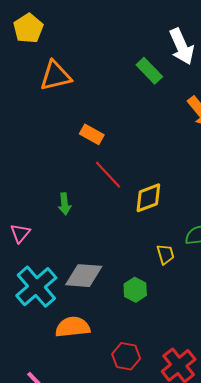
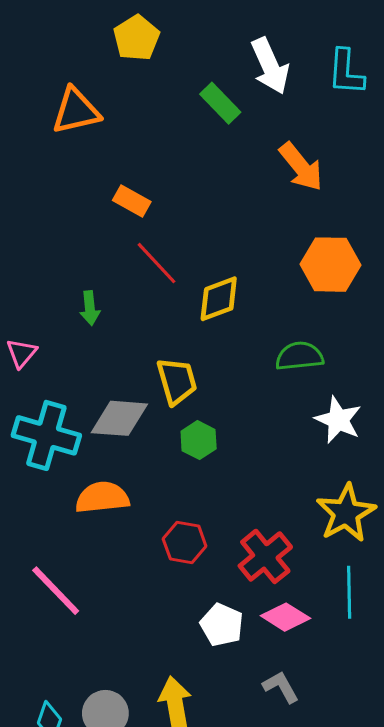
yellow pentagon: (28, 28) -> (136, 38), moved
yellow trapezoid: (165, 254) -> (177, 381), moved, size x1.5
cyan cross: (36, 287) -> (46, 435), turned -33

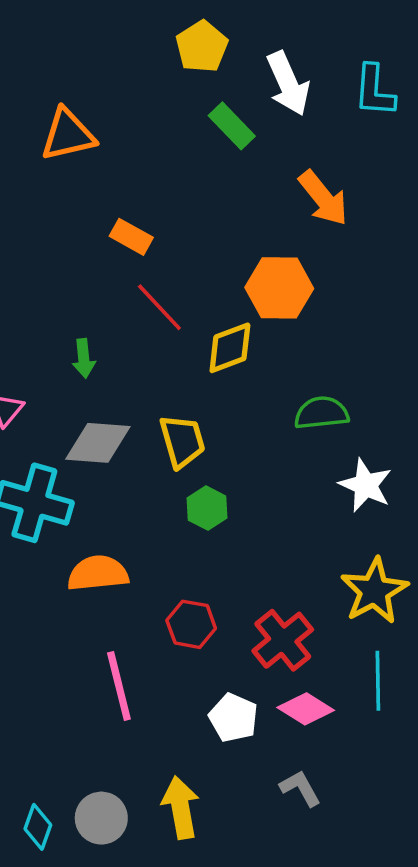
yellow pentagon: (136, 38) -> (202, 47), moved
orange hexagon: (330, 265) -> (279, 288), moved
gray diamond: (119, 418) -> (98, 443), moved
pink line: (56, 591) -> (119, 686), moved, turned 30

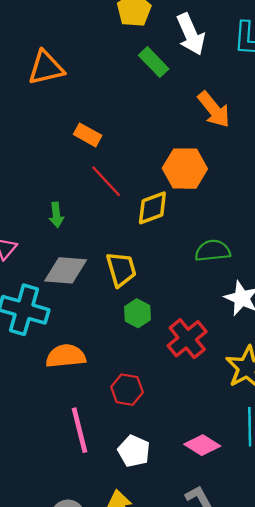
red cross: (283, 640) -> (187, 339), moved
white pentagon: (233, 718) -> (134, 451), moved

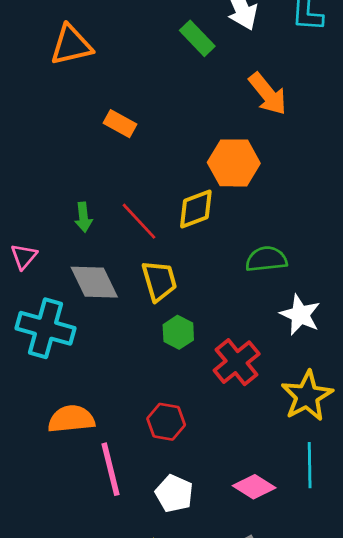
red line: (106, 181) -> (139, 221), moved
gray diamond: (66, 270) -> (94, 282), turned 60
orange semicircle: (66, 356) -> (71, 419), moved

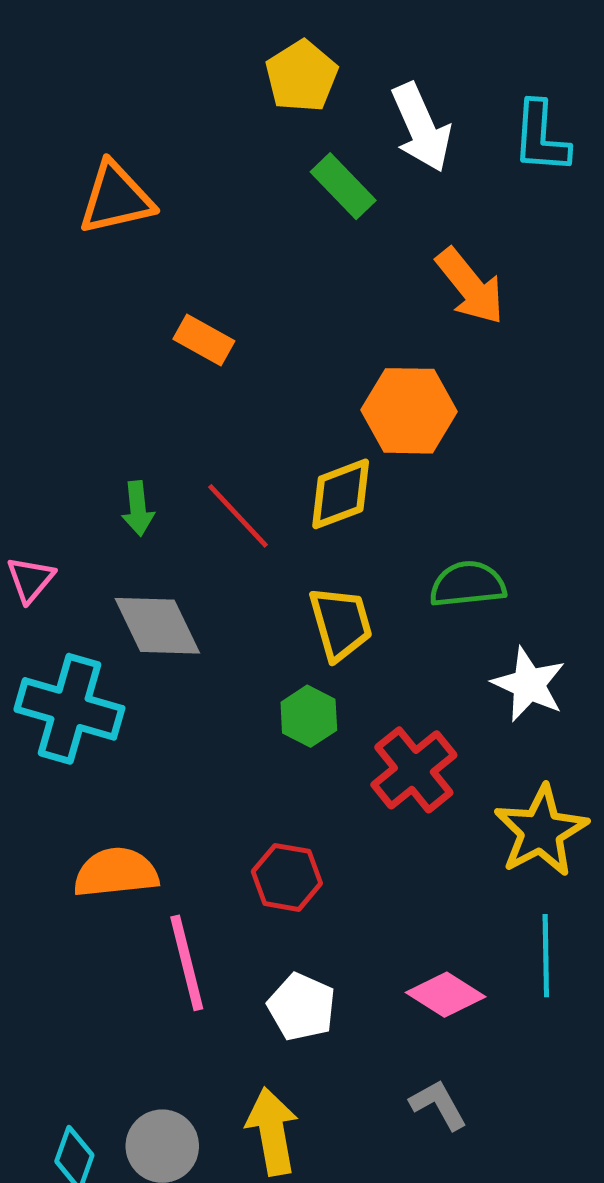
yellow trapezoid: (159, 281) -> (341, 623), moved

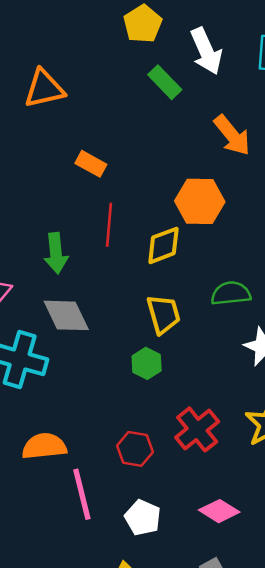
green arrow: (138, 509) -> (56, 253), size x1.4
red line: (238, 516) -> (109, 225), moved, turned 48
red cross: (414, 770) -> (197, 429), moved

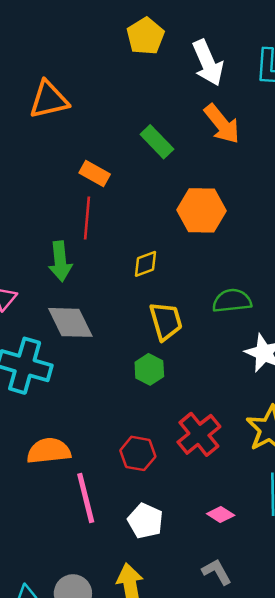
green rectangle: (165, 82) -> (157, 142), moved
orange arrow: (232, 135) -> (222, 124), moved
red line: (109, 225) -> (87, 218), moved
yellow diamond: (163, 245) -> (145, 264), moved, size x0.7
pink diamond: (219, 511) -> (221, 515), size x0.7

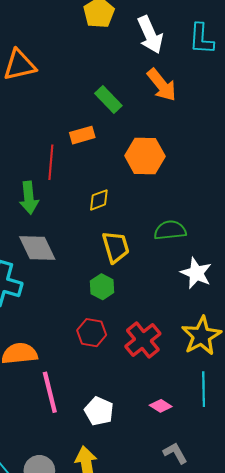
orange rectangle: (95, 174) -> (82, 135), moved, turned -45
red hexagon: (138, 453) -> (92, 333), moved
gray L-shape: (217, 572) -> (175, 453), moved

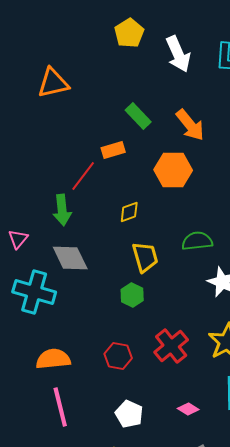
orange arrow: (162, 85) -> (190, 125), moved
red line: (51, 162) -> (83, 176), turned 32
red hexagon: (92, 333) -> (118, 356), moved
pink line: (50, 392) -> (60, 407), moved

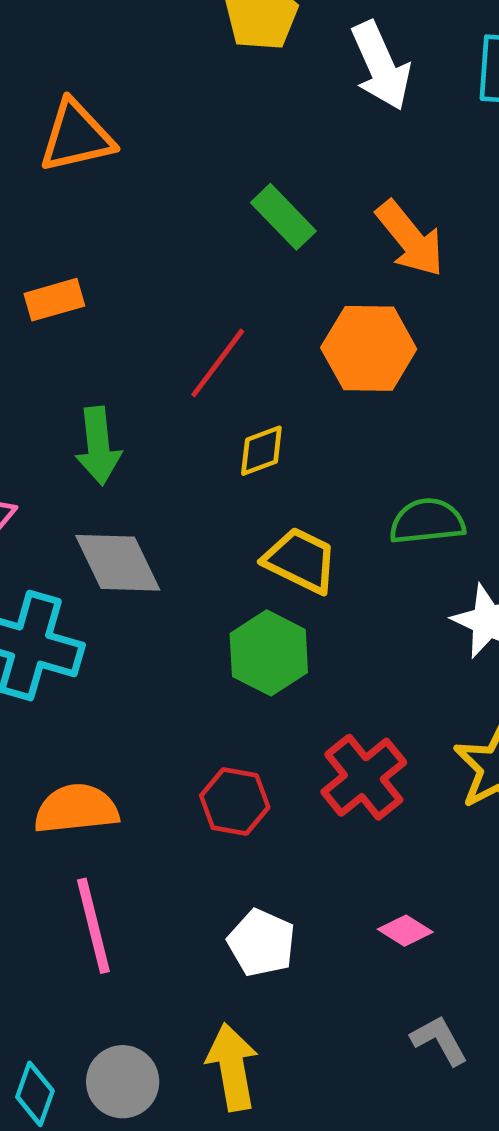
orange rectangle: (113, 150) -> (54, 300), moved
red line: (83, 176) -> (218, 363), moved
yellow trapezoid: (145, 257) -> (300, 560), turned -48
green hexagon: (132, 295) -> (269, 653), size x1.4

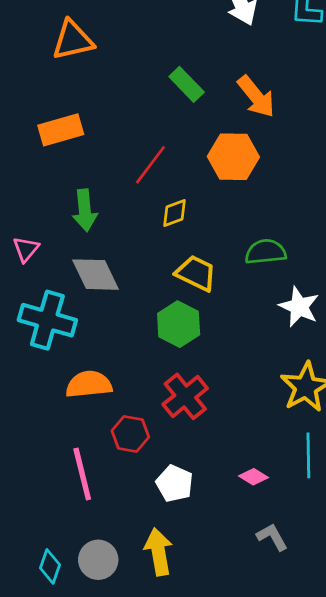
orange rectangle: (54, 300) -> (61, 130), size x1.4
red cross: (364, 777) -> (185, 396), moved
red hexagon: (235, 802) -> (130, 434), moved
orange semicircle: (76, 809) -> (89, 384), moved

